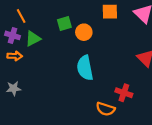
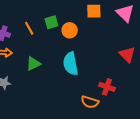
orange line: (21, 16) -> (29, 28), moved
green triangle: (33, 39) -> (33, 64), moved

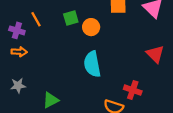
orange line: (29, 28) -> (36, 19), moved
green triangle: (33, 64) -> (51, 100), moved

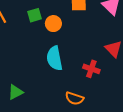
red cross: (133, 90) -> (91, 69), moved

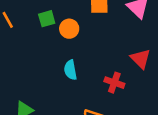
cyan semicircle: (54, 58) -> (70, 70), size x0.7

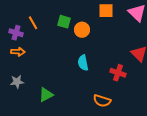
green square: (47, 19) -> (64, 22), turned 32

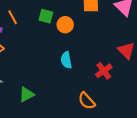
red cross: (118, 73) -> (104, 71), turned 35
orange semicircle: (102, 101) -> (87, 101), turned 30

